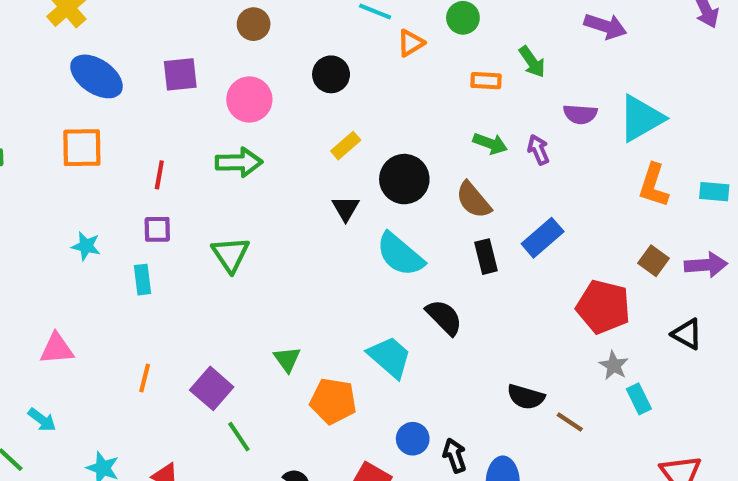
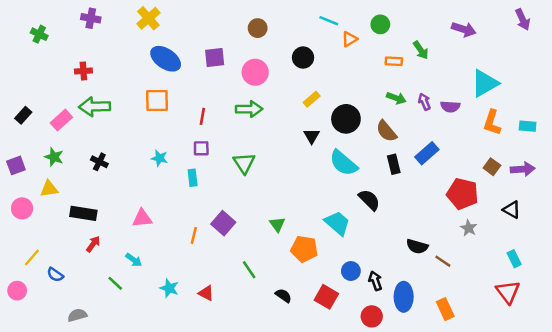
purple semicircle: (580, 114) -> (450, 107), moved
purple square: (212, 388) -> (223, 223), moved
cyan rectangle: (639, 399) -> (514, 259), moved

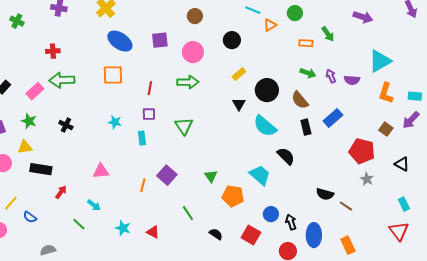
purple arrow: (523, 169) -> (411, 120), moved, turned 138
black rectangle: (83, 213) -> (41, 169), moved

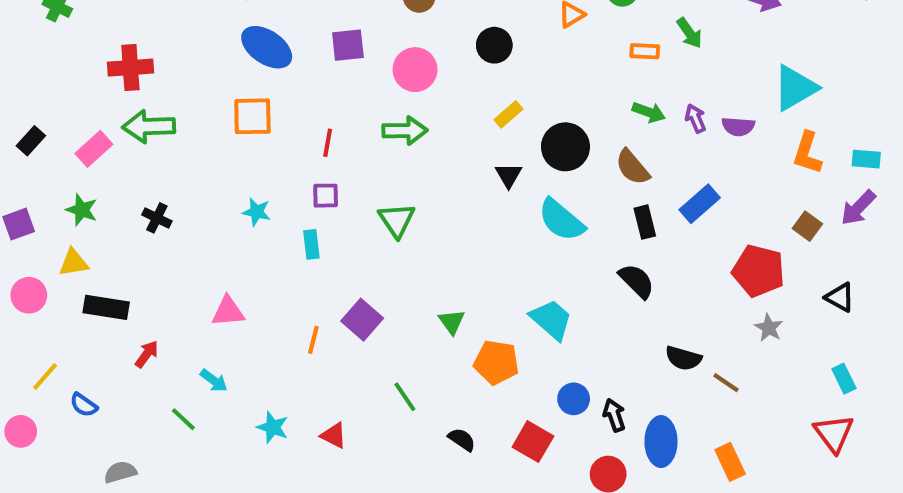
red cross: (53, 51) -> (130, 68), size x1.5
black semicircle: (286, 156) -> (637, 281), moved

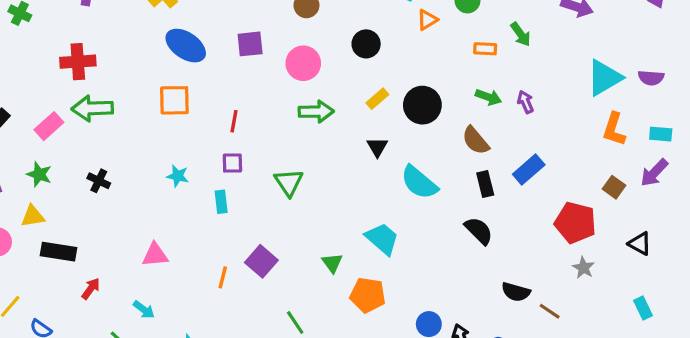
purple semicircle: (738, 126) -> (651, 78), moved
green arrow: (405, 131) -> (316, 112), moved
black circle: (565, 147) -> (422, 105), moved
cyan trapezoid: (551, 320) -> (382, 239), moved

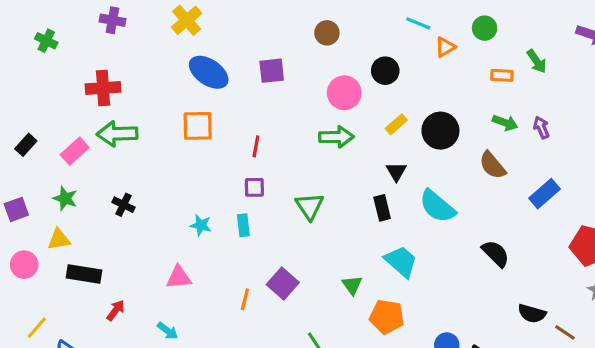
pink circle: (303, 63) -> (344, 93), moved
cyan star: (178, 176) -> (201, 225), moved
black rectangle: (485, 184) -> (382, 208), moved

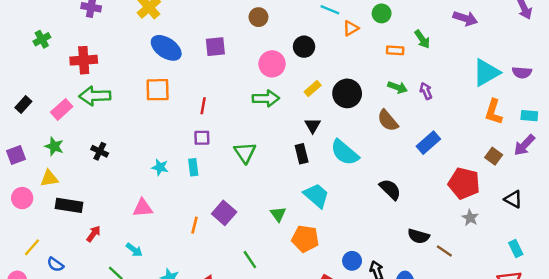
green cross: (46, 41) -> (42, 39), moved, turned 35

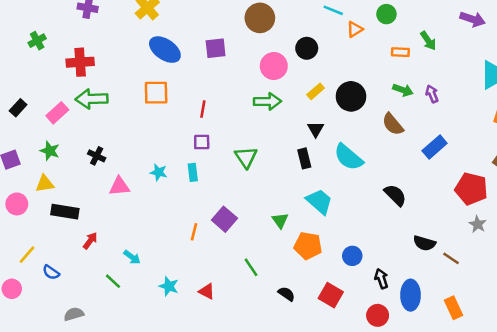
brown circle: (258, 17) -> (260, 18), size x1.5
pink triangle: (143, 208) -> (119, 186), moved
blue circle: (352, 261) -> (352, 256), moved

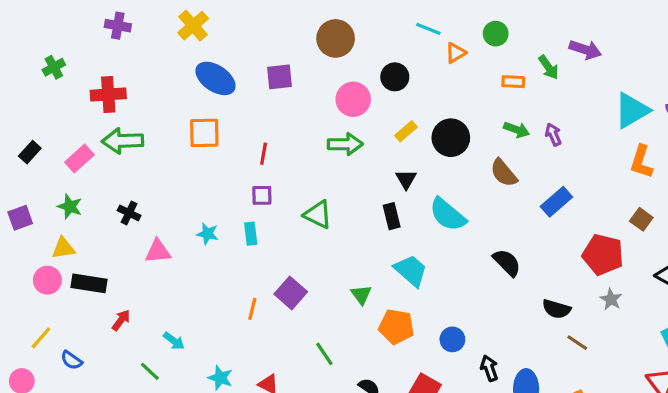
purple arrow: (473, 19) -> (585, 50), moved
green triangle: (246, 157) -> (318, 215), turned -30
pink circle: (17, 204) -> (47, 280), moved
black semicircle: (424, 243) -> (556, 309), moved

